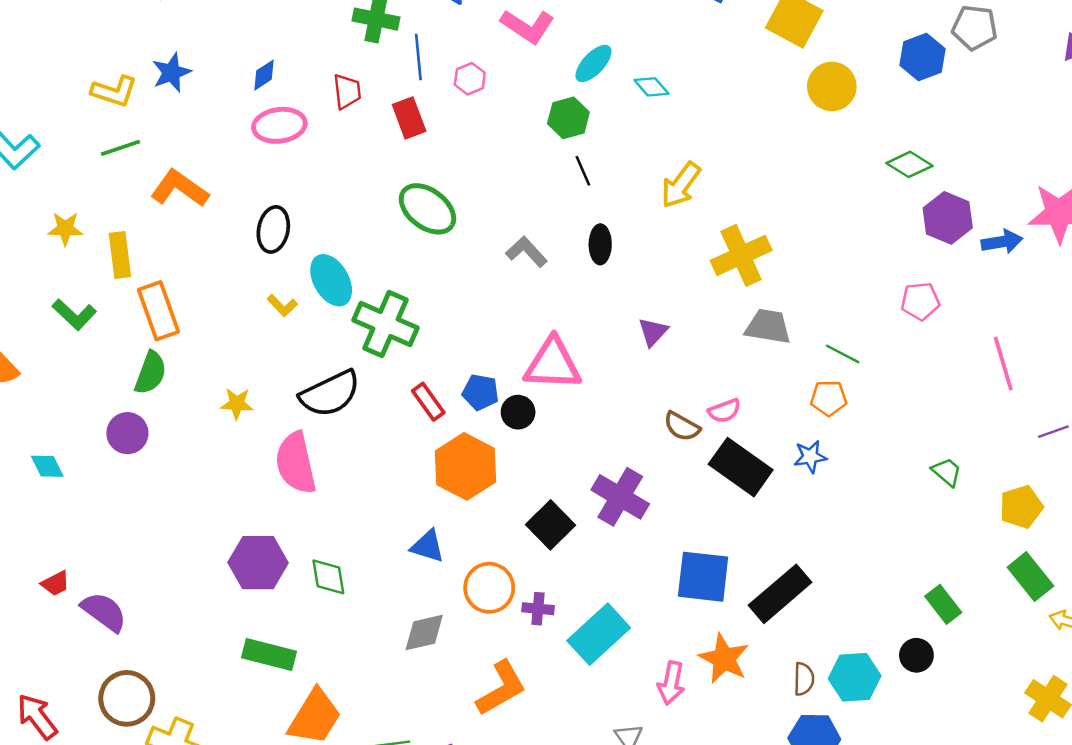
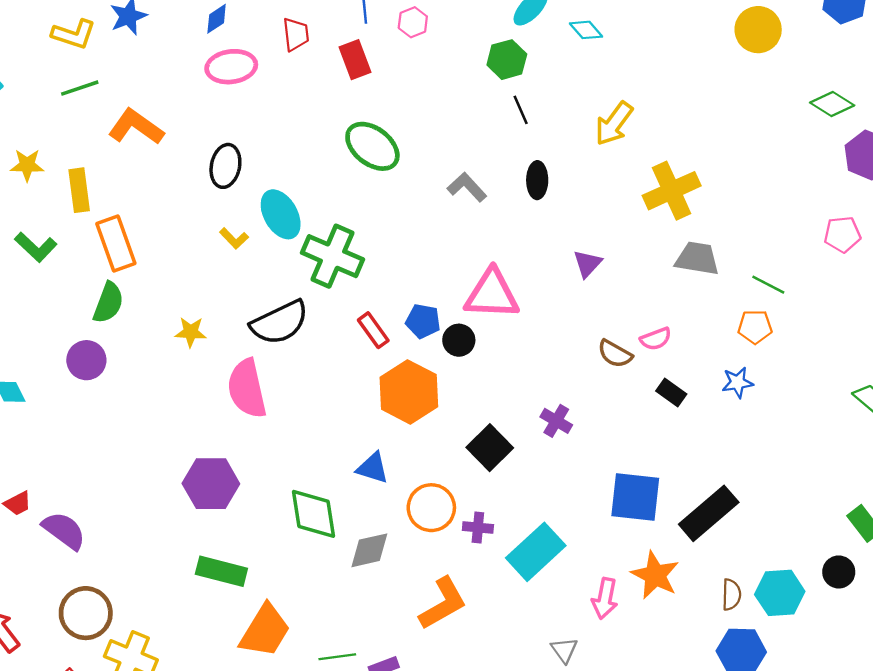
black rectangle: (741, 467) -> (671, 393), size x0.5
purple cross: (620, 497) -> (556, 421), size x0.6
green diamond: (328, 577) -> (313, 514), moved, size x1.4

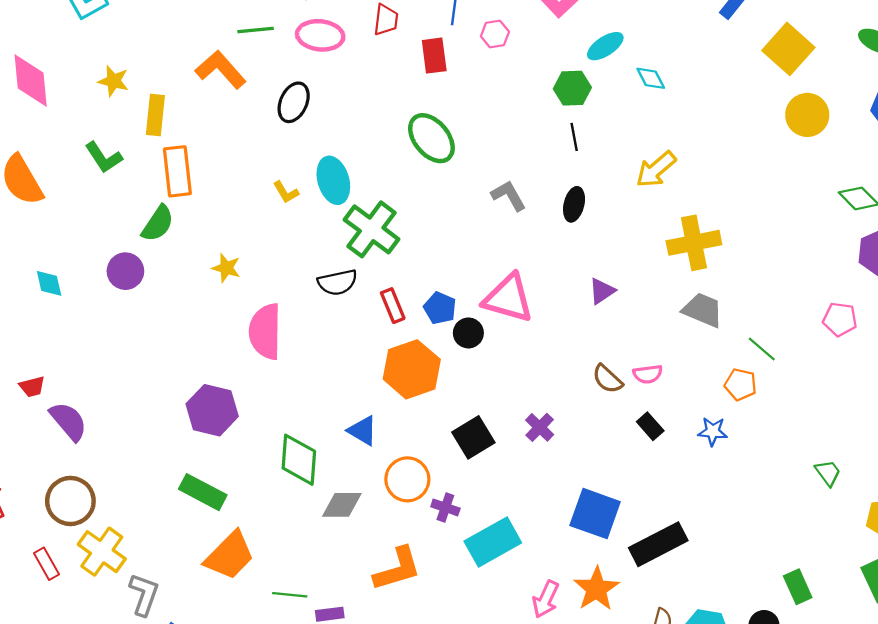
green line: (80, 88) -> (256, 30), moved
black ellipse: (225, 166) -> (294, 102), moved
black semicircle: (280, 323) -> (338, 282), moved, size x0.7

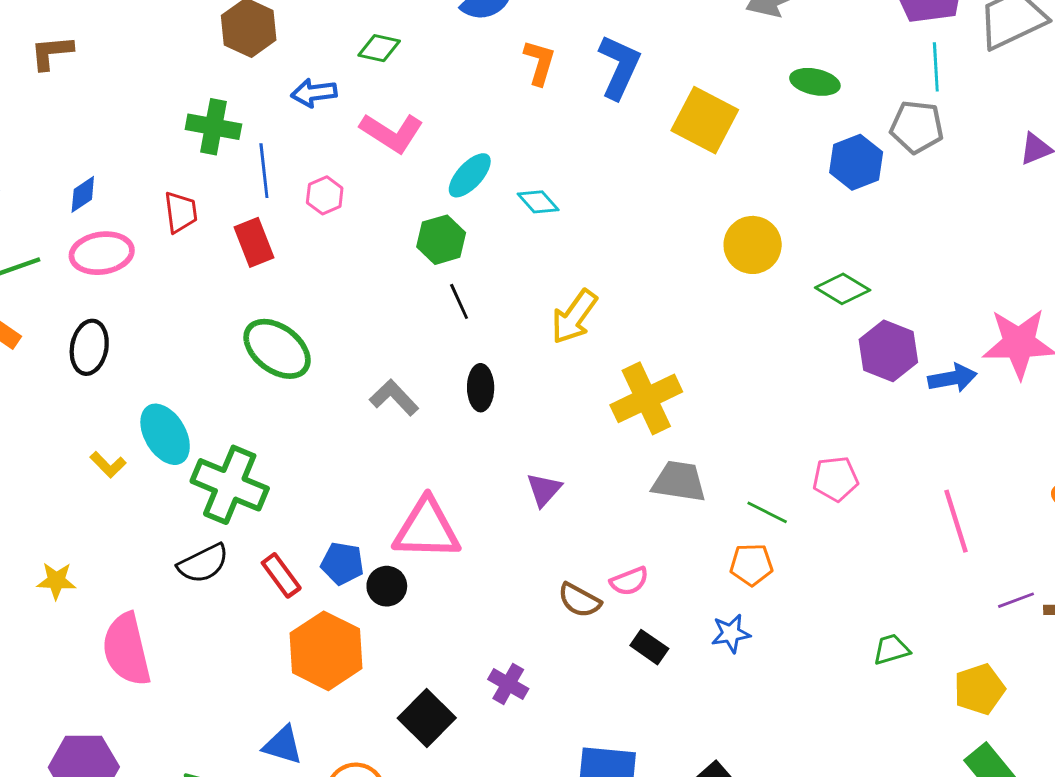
yellow circle: (807, 115) -> (753, 245), moved
pink pentagon: (840, 319) -> (835, 479), moved
green trapezoid: (828, 473) -> (891, 649), turned -56

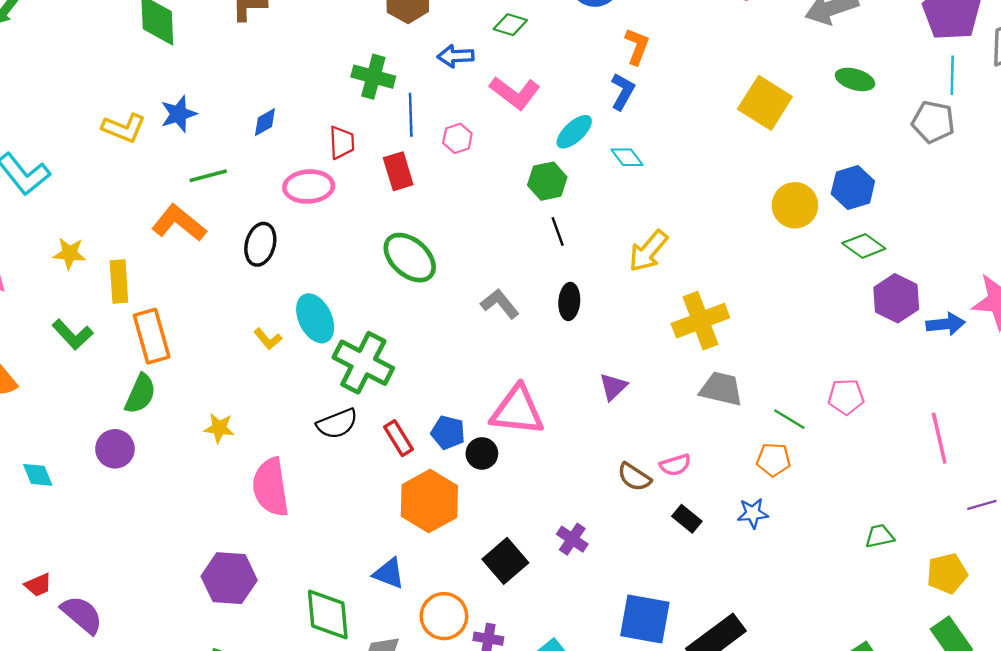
blue L-shape: (619, 67) -> (623, 91), moved, size x0.7
blue hexagon: (856, 162) -> (853, 187), moved
pink ellipse: (102, 253) -> (309, 187), moved

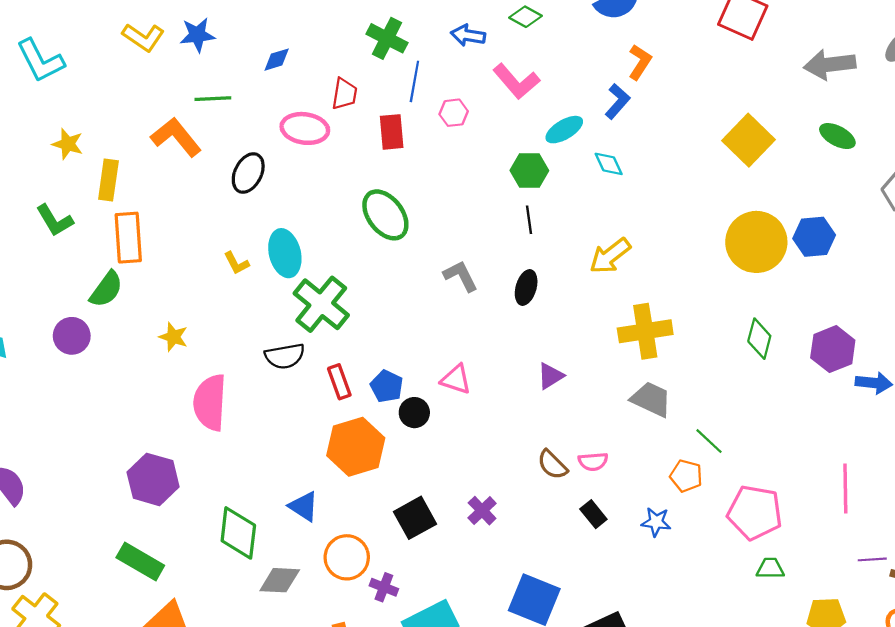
yellow circle: (795, 205) -> (756, 242), size x1.4
green diamond: (864, 246) -> (759, 339), moved, turned 57
pink pentagon: (846, 397) -> (755, 512), moved, size x1.6
pink triangle: (517, 411) -> (456, 379), size x0.6

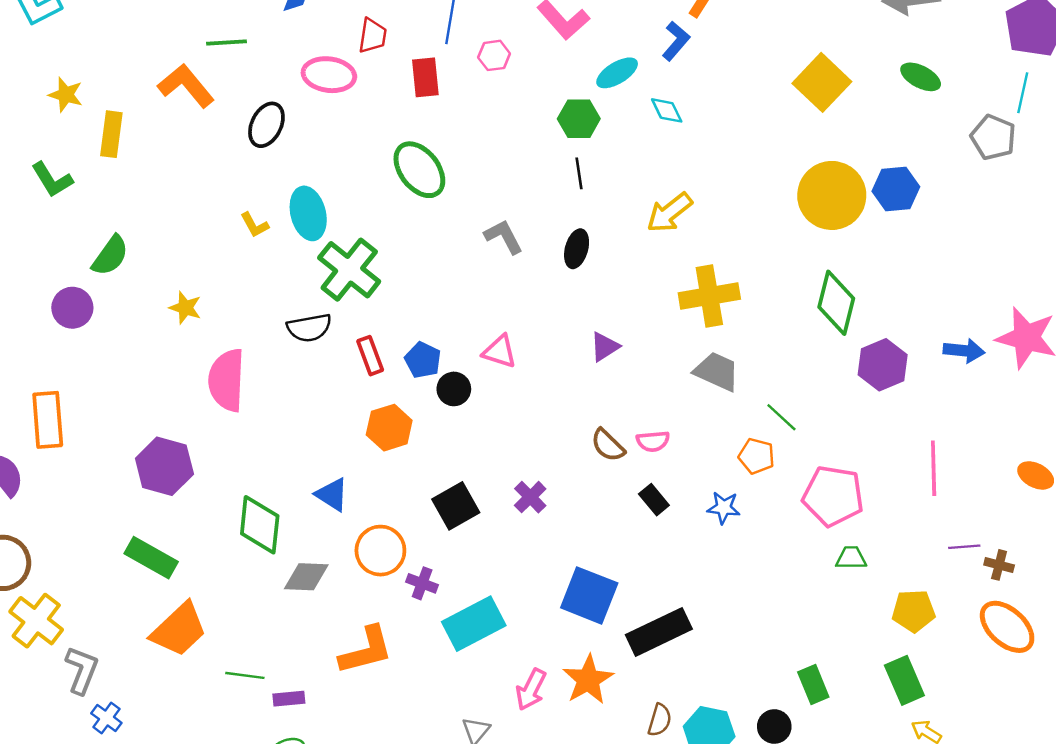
orange rectangle: (128, 238) -> (48, 420), moved
green diamond: (759, 339) -> (836, 303), size x1.4
purple hexagon: (833, 349) -> (883, 365), moved
orange hexagon: (356, 447) -> (389, 428), size x0.7

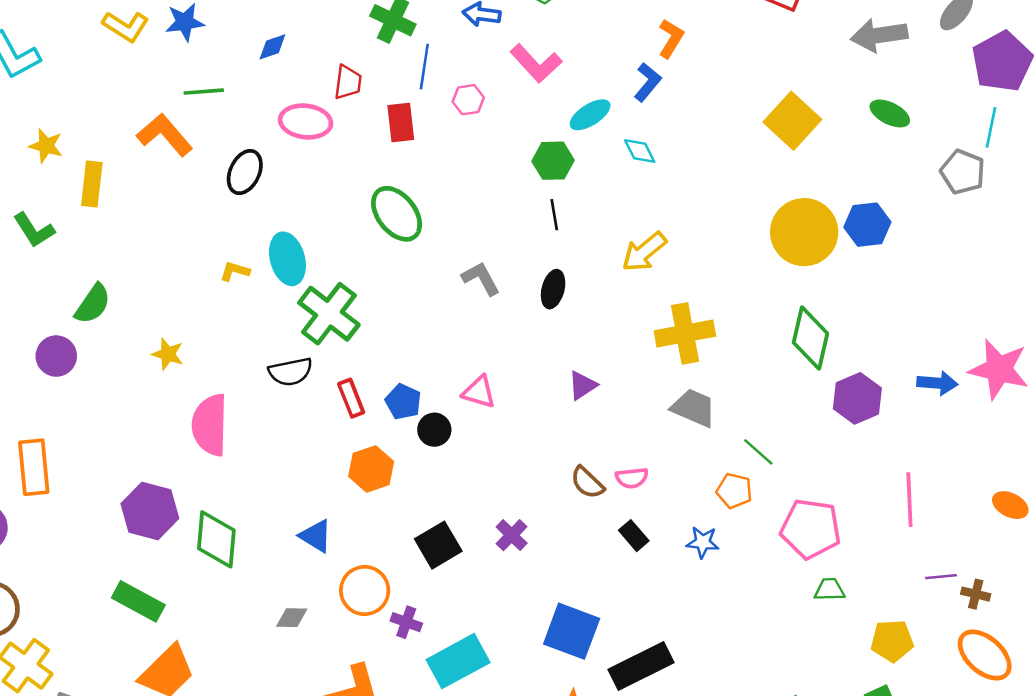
yellow L-shape: (255, 225) -> (235, 271), turned 136
green diamond: (260, 525) -> (216, 539), moved
gray diamond: (306, 577) -> (292, 618), size x0.7

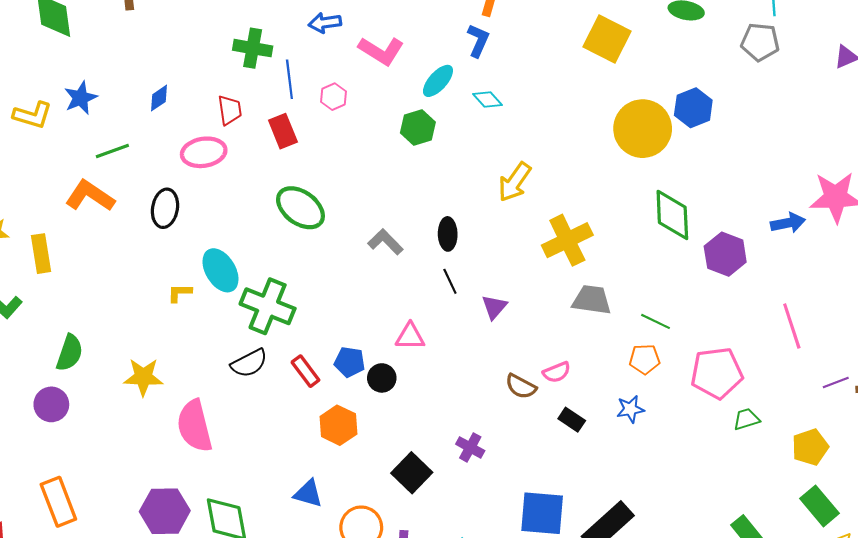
black line: (554, 215) -> (450, 281), moved
yellow star: (168, 354) -> (143, 377), size x1.4

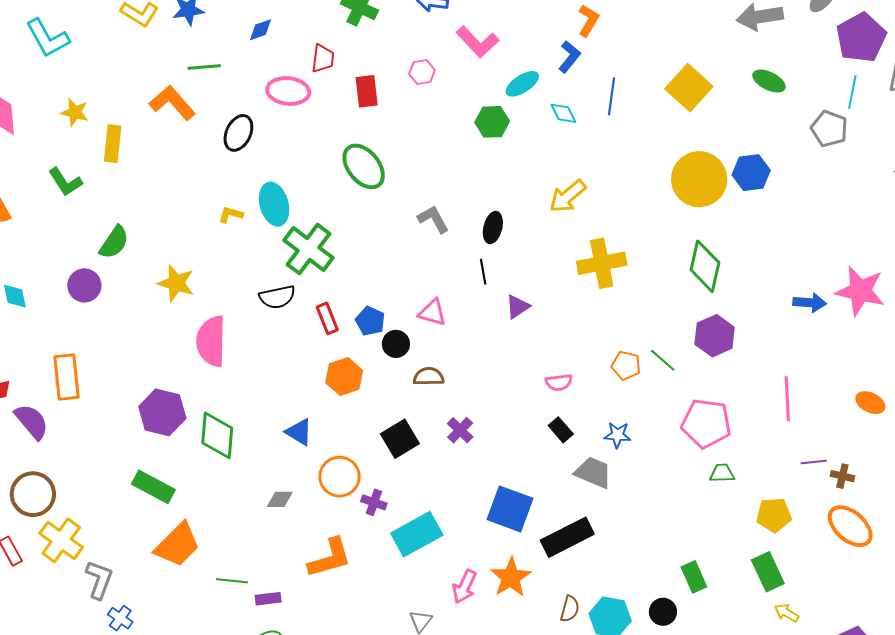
blue line: (289, 79) -> (611, 96), moved
purple hexagon: (725, 254) -> (715, 336), moved
gray trapezoid: (592, 300) -> (593, 473), moved
orange pentagon: (645, 359) -> (626, 365), moved
brown semicircle: (521, 386) -> (429, 377), moved, turned 136

